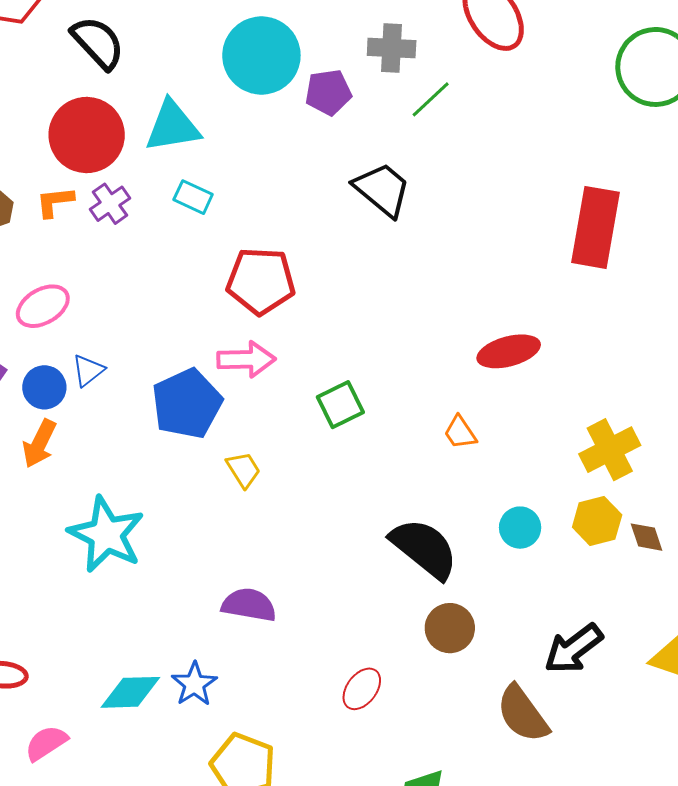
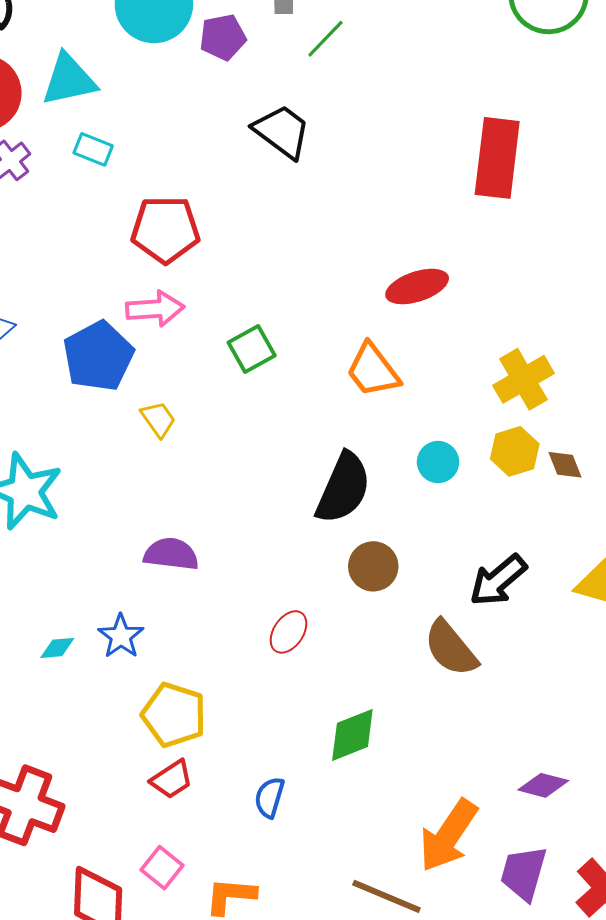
orange trapezoid: (460, 432) -> (373, 370), size x1.6
black semicircle: (424, 548) -> (343, 488), turned 78
cyan diamond: (130, 692) -> (57, 648), size x0.6

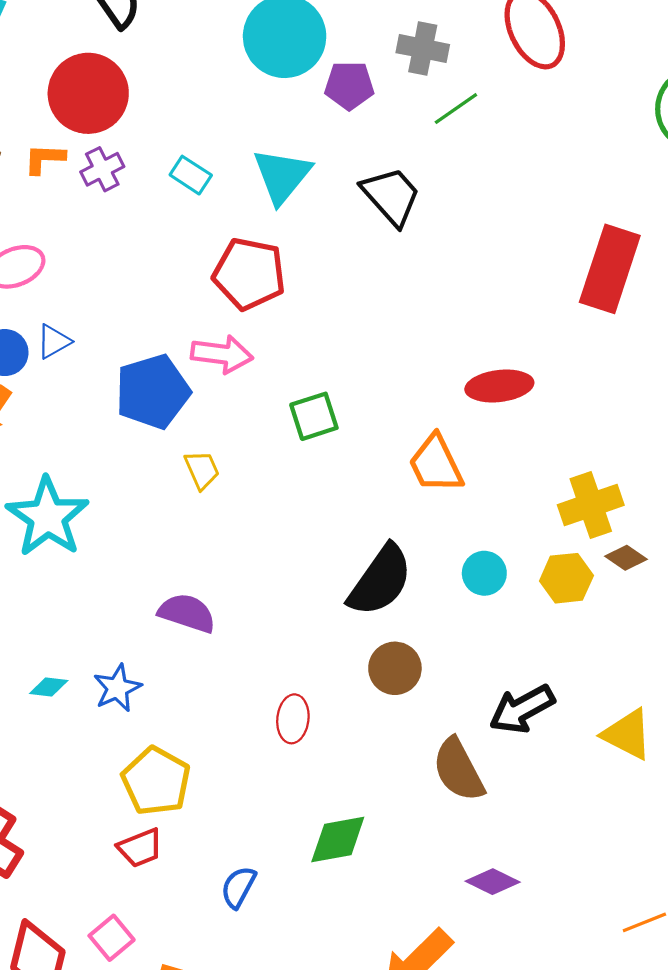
cyan triangle: (69, 80) -> (282, 176), moved, turned -50
brown diamond: (565, 465) -> (626, 558), moved, turned -45
red ellipse: (289, 632) -> (293, 719), turned -39
purple diamond: (543, 785) -> (493, 882), moved

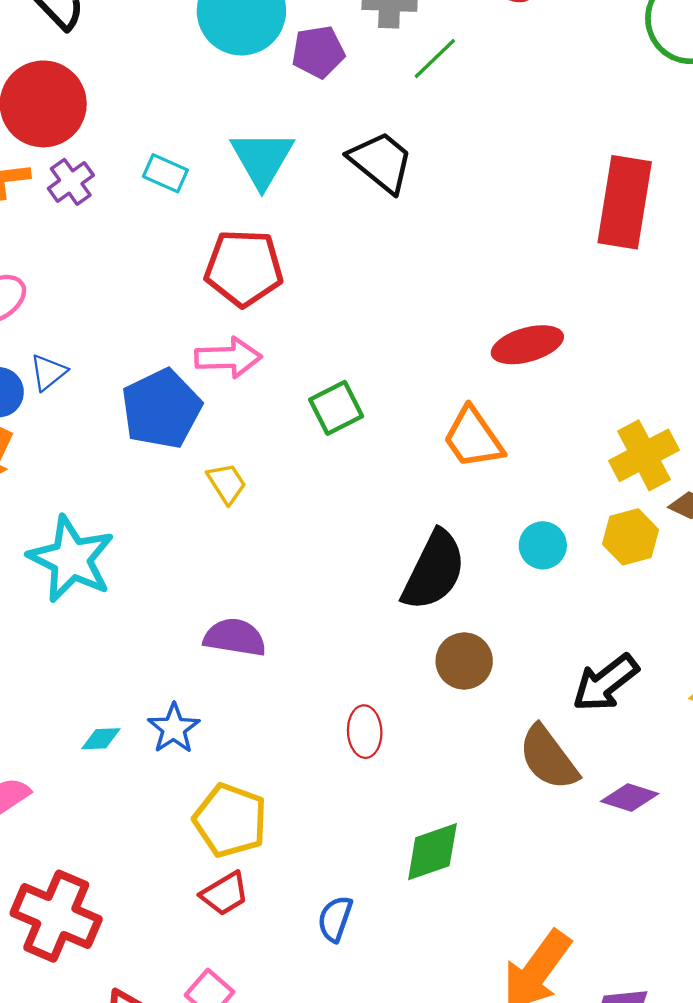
purple diamond: (493, 882) -> (630, 798), moved

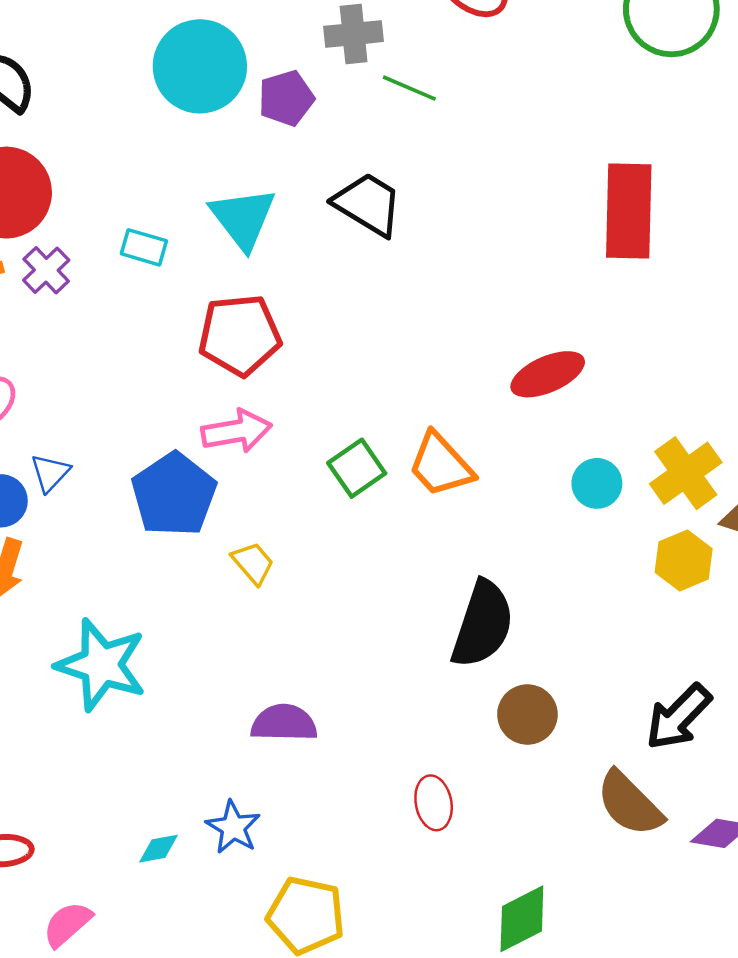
green line: (435, 58) -> (409, 88), turned 75
orange trapezoid: (473, 438) -> (441, 465), moved
cyan circle: (543, 545) -> (597, 483), moved

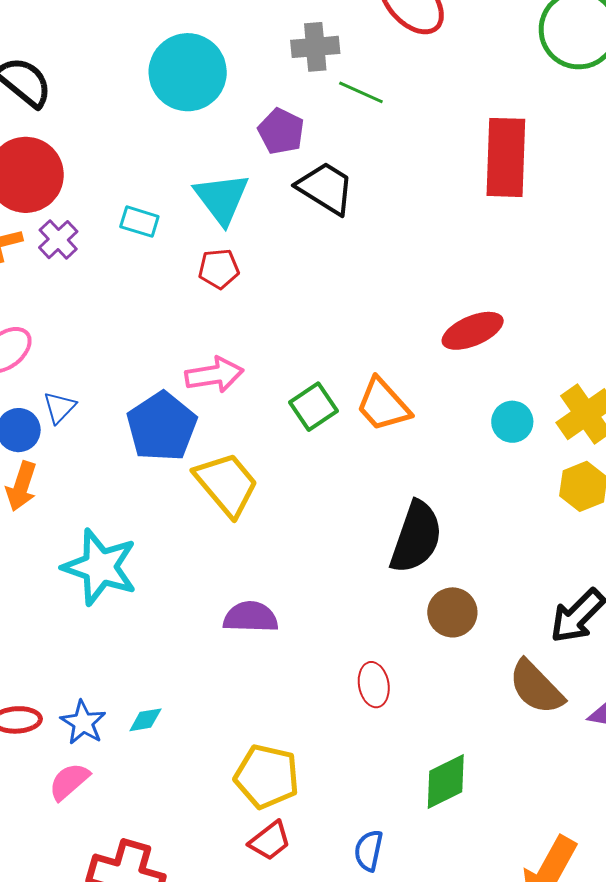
purple pentagon: (286, 98) -> (281, 131), moved, turned -30
red rectangle: (629, 211) -> (506, 157), moved
red pentagon: (240, 335) -> (219, 269), moved, size x0.6
yellow trapezoid: (253, 563) -> (227, 484), size x1.8
blue star: (233, 827) -> (83, 723), moved

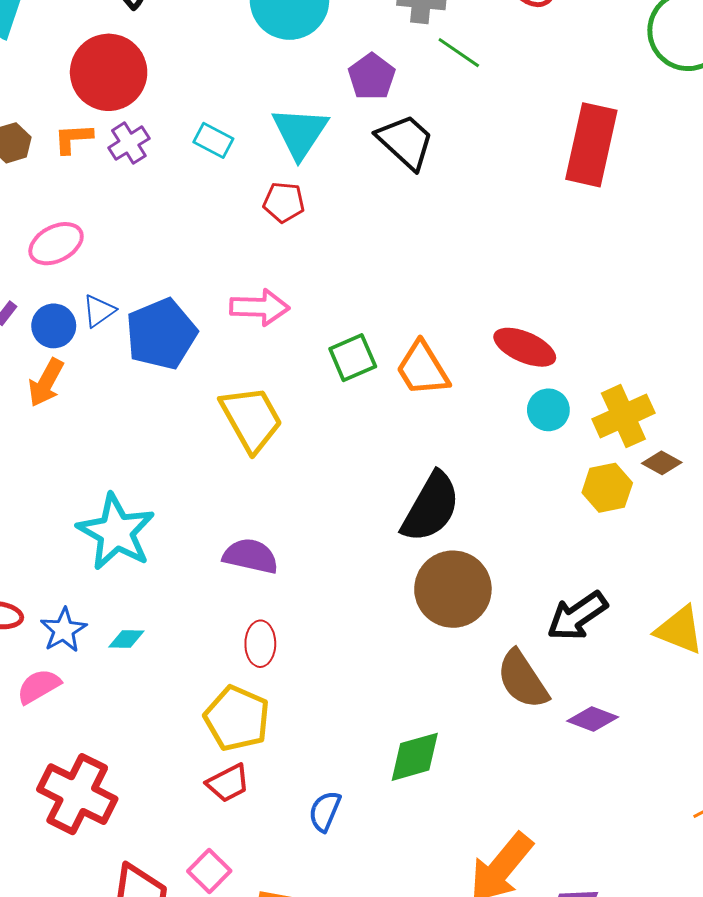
red ellipse: (473, 331) -> (525, 347), moved, turned 36
blue pentagon: (162, 427) -> (161, 334), moved
cyan star: (100, 567) -> (116, 532), moved
brown circle: (452, 612) -> (453, 589), size x1.5
red ellipse: (374, 685) -> (260, 644), moved

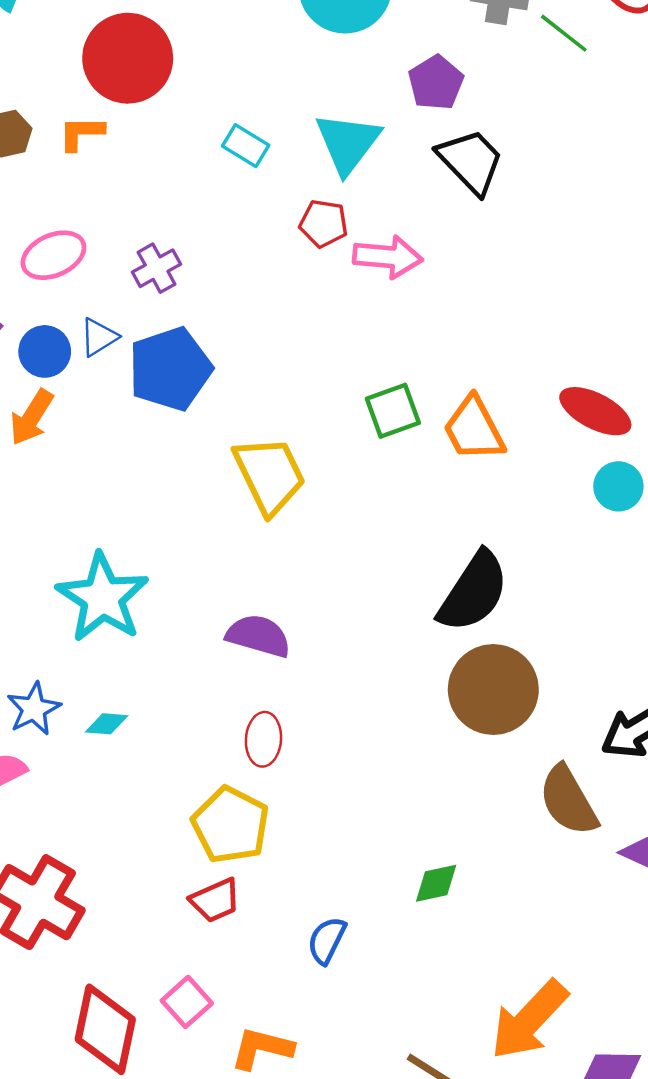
green line: (459, 53) -> (564, 33), moved
purple cross: (129, 143) -> (157, 268), moved
pink arrow: (260, 307) -> (388, 257), moved
green diamond: (415, 757) -> (436, 883), size x0.7

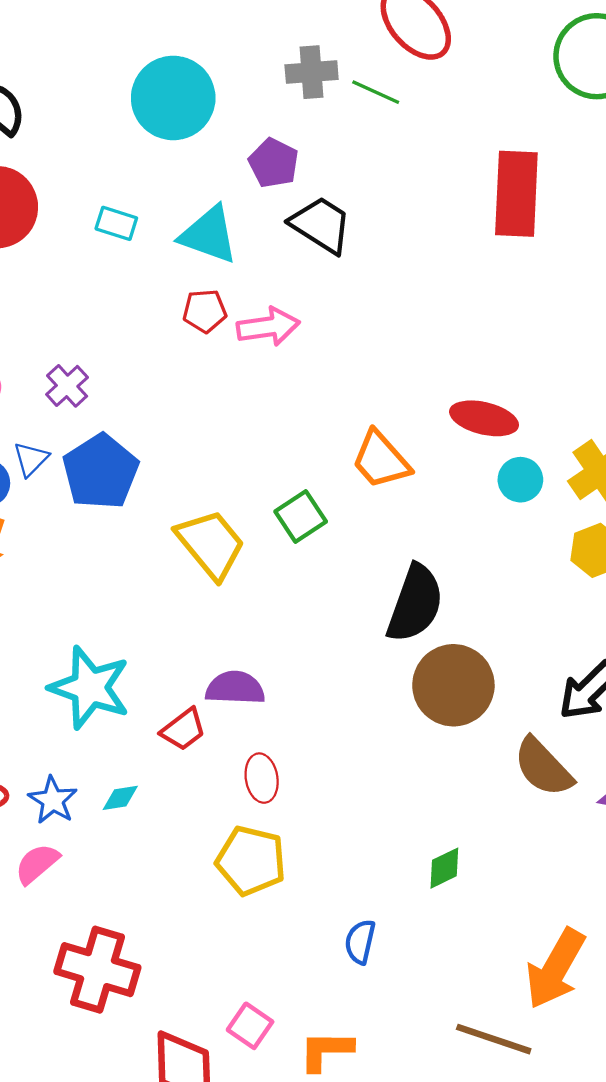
cyan triangle: (348, 143) -> (209, 235), turned -34
cyan rectangle: (246, 146) -> (116, 223), moved
green square: (393, 411) -> (301, 516), moved
red trapezoid: (215, 900) -> (183, 730), moved

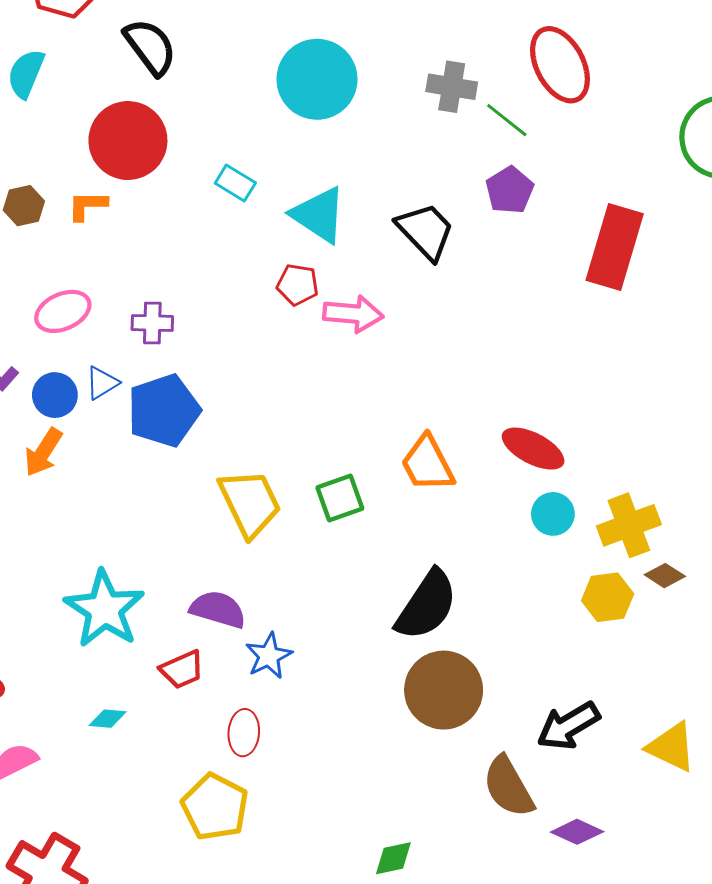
purple pentagon: (274, 163) -> (510, 190), moved
purple cross: (67, 386) -> (152, 323), turned 30
purple semicircle: (235, 688) -> (218, 609), moved
blue star: (53, 800) -> (269, 656), moved

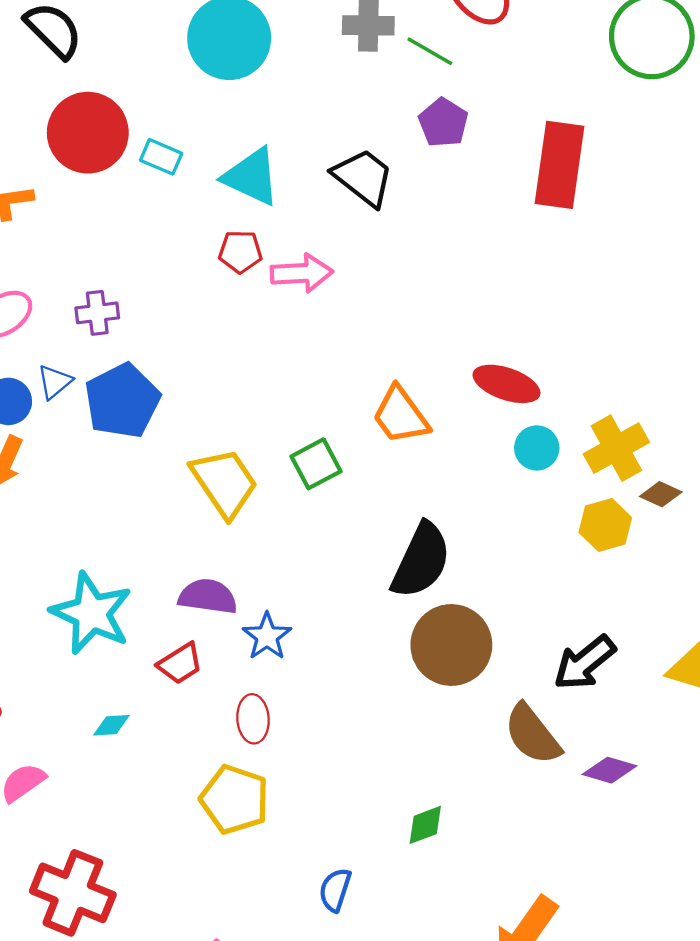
red circle: (128, 141) -> (88, 133), moved

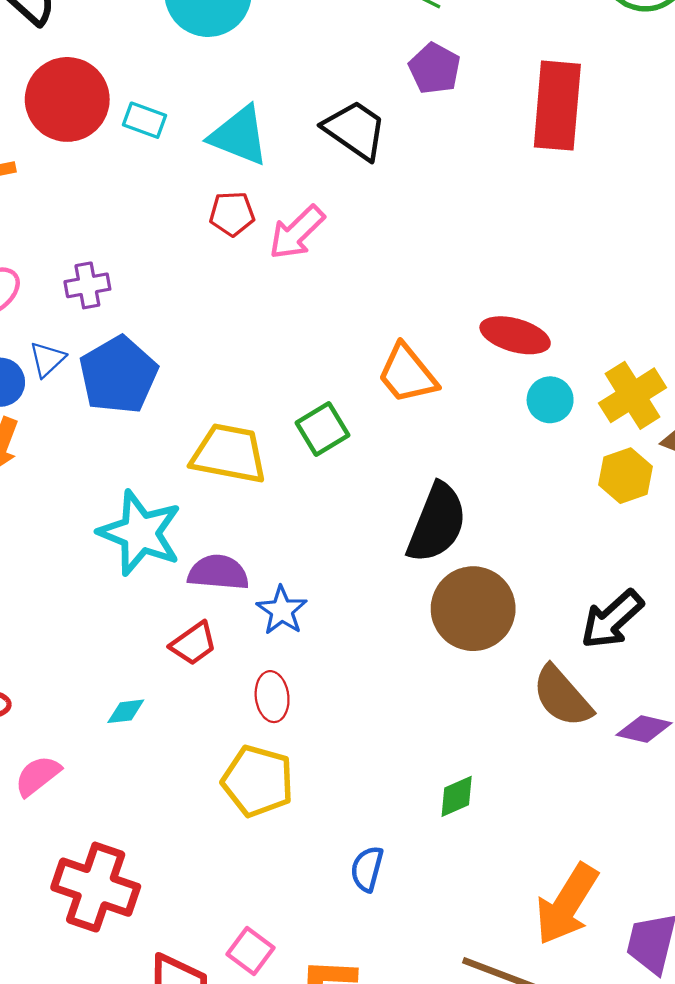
pink arrow: (302, 273) -> (297, 232), turned 142
yellow trapezoid: (224, 483) -> (229, 454), turned -42
cyan star: (91, 613) -> (140, 533), moved

